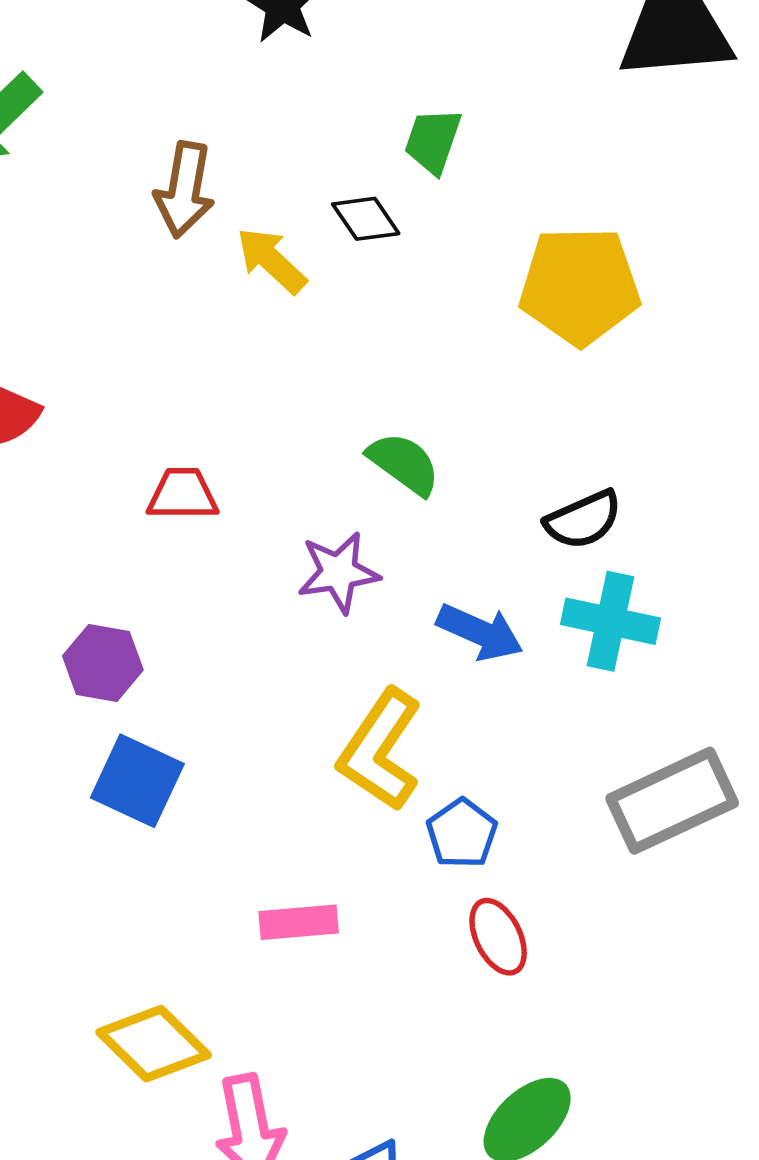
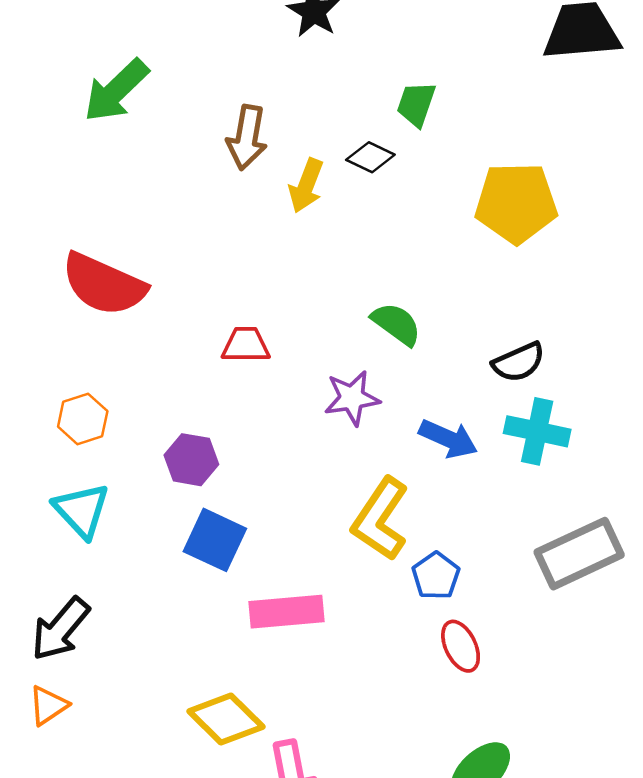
black diamond: (366, 219) -> (370, 157), turned -30
yellow arrow: (271, 260) -> (306, 186), turned -112
pink rectangle: (299, 922) -> (286, 612), moved, size x1.4

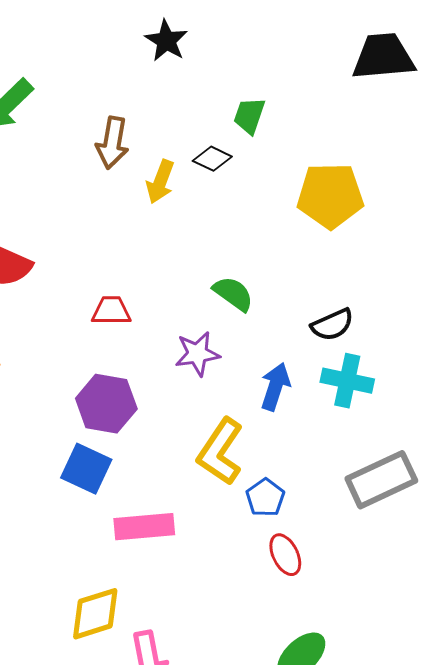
blue arrow: (448, 439) -> (275, 387), turned -96
purple hexagon: (191, 460) -> (106, 404), moved, size x1.4
yellow diamond: (226, 719) -> (95, 614), turned -62

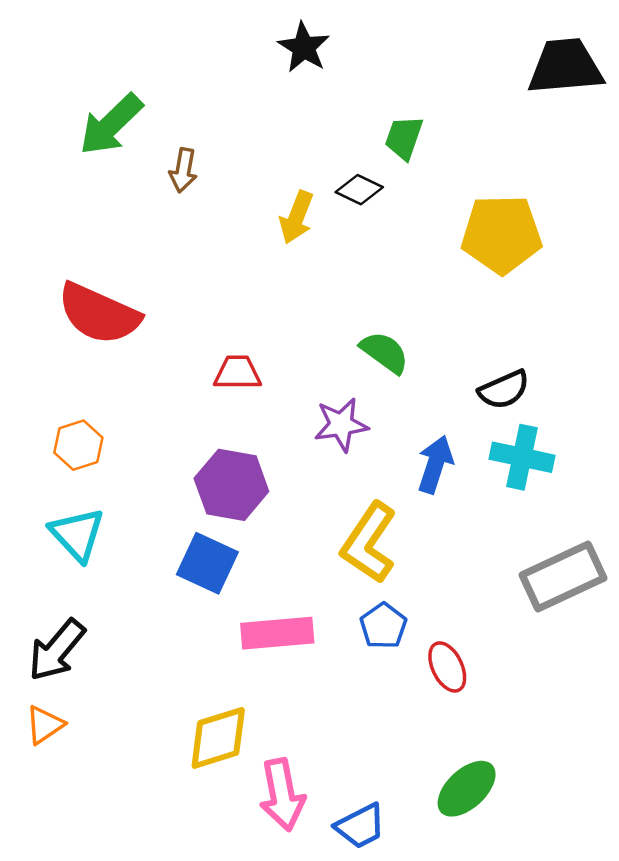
brown arrow: (112, 143) -> (183, 170), moved, size x0.7
blue pentagon: (265, 498) -> (383, 626), moved

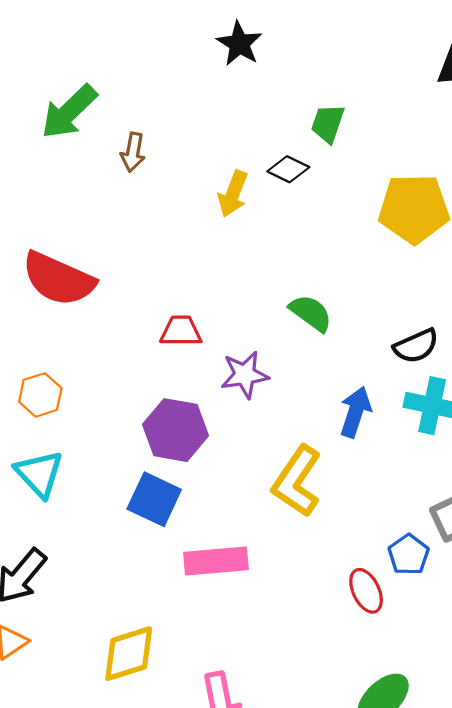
purple star: (341, 425) -> (245, 375), moved
blue pentagon: (383, 626) -> (409, 555), moved
yellow diamond: (218, 738) -> (129, 654), moved

